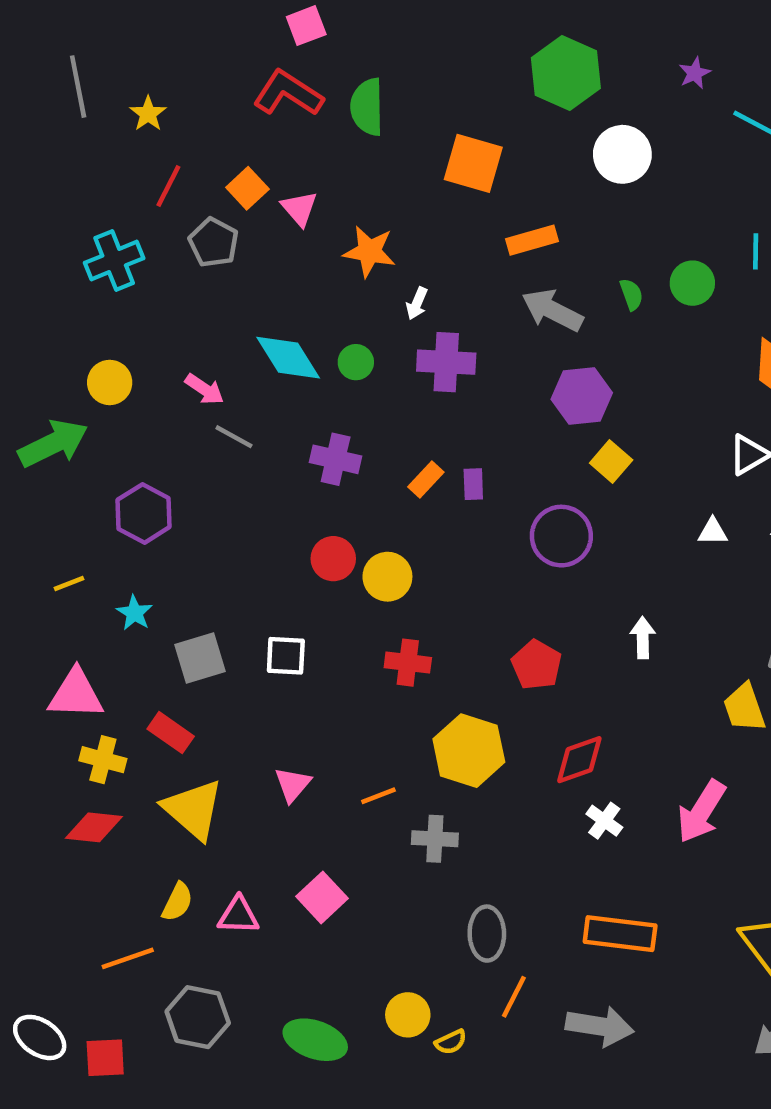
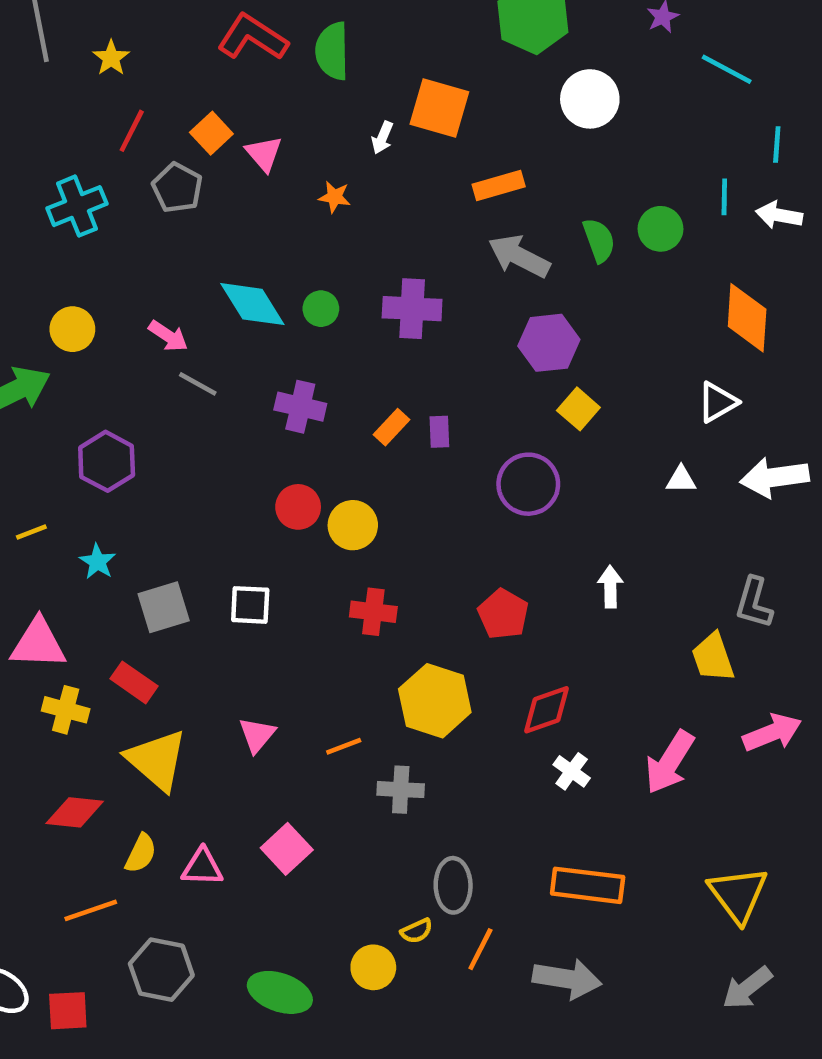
orange star: (369, 251) -> (335, 197), size x0.6
green semicircle: (631, 294) -> (599, 240), size x1.4
white arrow: (417, 303) -> (382, 138), moved
red diamond: (94, 827) -> (75, 812), moved
yellow semicircle: (451, 1042) -> (417, 931), moved

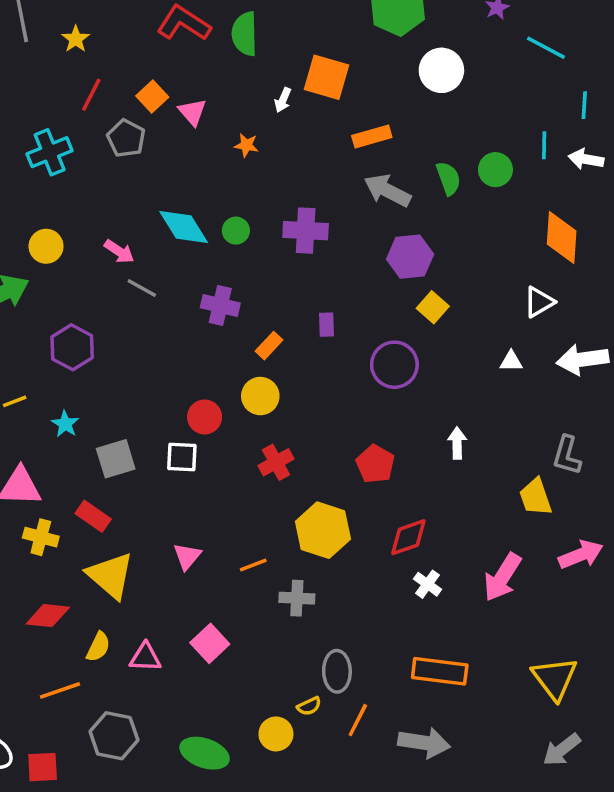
orange rectangle: (392, 427) -> (269, 346), moved
red circle: (298, 507) -> (205, 417), moved
red cross: (373, 612) -> (276, 462), turned -36

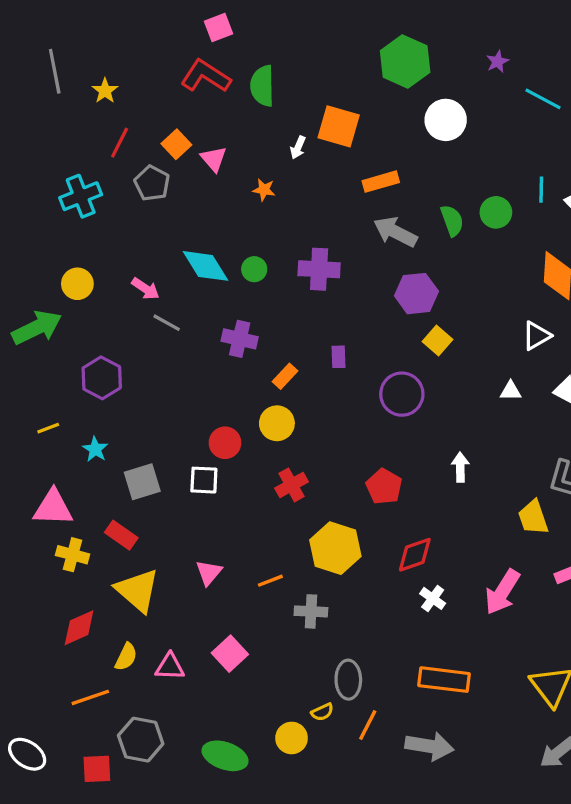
red diamond: (48, 616) -> (79, 628), turned -30
red square: (43, 767) -> (97, 769), moved

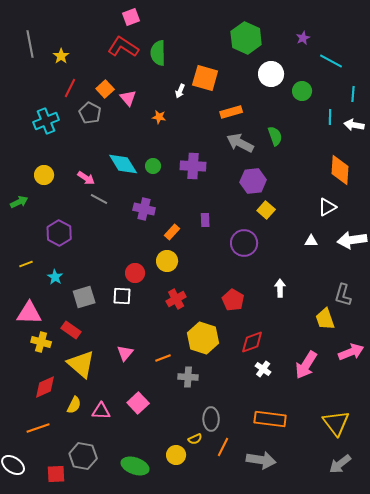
green circle: (496, 212) -> (302, 91), moved
green arrow: (37, 328) -> (19, 202), size x0.6
orange line: (90, 697) -> (38, 428), moved

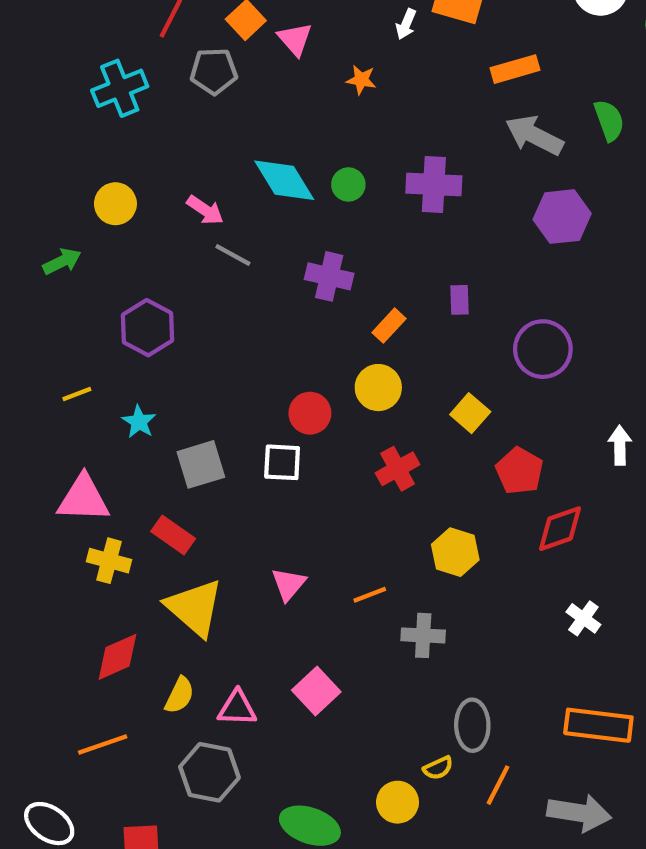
gray pentagon: (90, 113) -> (214, 71), turned -30
yellow square: (266, 210) -> (470, 413), moved
yellow hexagon: (203, 338) -> (455, 552), size x0.7
red diamond: (252, 342) -> (560, 529), moved
gray hexagon: (83, 456) -> (209, 772), moved

